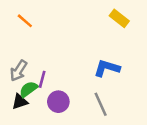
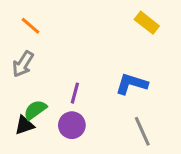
gray arrow: (19, 71) -> (23, 64), moved
purple line: (42, 79) -> (75, 93), moved
gray line: (101, 104) -> (142, 131), moved

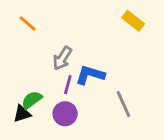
gray arrow: (23, 64) -> (62, 58), moved
blue L-shape: (131, 84) -> (90, 75), moved
gray line: (142, 131) -> (123, 104), moved

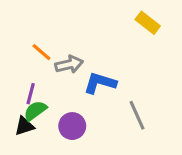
orange line: (28, 23) -> (41, 52), moved
gray arrow: (62, 58) -> (69, 64), turned -135
purple line: (68, 85) -> (31, 94), moved

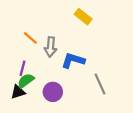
yellow rectangle: (148, 23) -> (83, 17), moved
gray arrow: (69, 64) -> (51, 47), turned 108

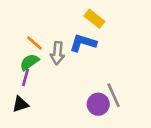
blue L-shape: (73, 60) -> (83, 43), moved
green semicircle: (26, 81) -> (29, 62), moved
purple circle: (53, 92) -> (98, 104), moved

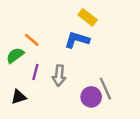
gray arrow: (57, 53) -> (59, 76), moved
green semicircle: (29, 62) -> (15, 55), moved
purple line: (26, 77) -> (35, 72), moved

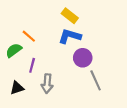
yellow rectangle: (88, 17) -> (70, 16), moved
gray arrow: (59, 76) -> (47, 84), moved
purple circle: (91, 97) -> (83, 58), moved

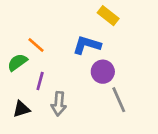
yellow rectangle: (70, 16) -> (108, 16), moved

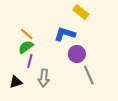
green semicircle: (17, 62) -> (26, 47), moved

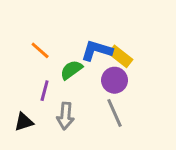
yellow rectangle: (81, 12) -> (120, 56), moved
green semicircle: (26, 47) -> (71, 70), moved
gray line: (89, 75) -> (115, 113), moved

